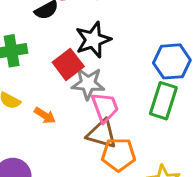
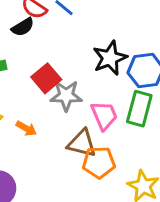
black star: (93, 40) -> (110, 58), moved
pink trapezoid: (105, 107) -> (104, 115), moved

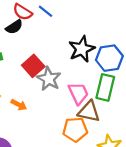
gray star: (66, 96) -> (49, 79), turned 30
brown triangle: (82, 143) -> (89, 112), moved

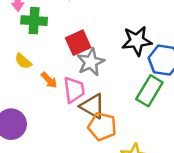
pink trapezoid: (78, 93) -> (74, 90), moved
brown triangle: (89, 112) -> (92, 106), moved

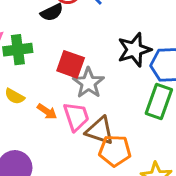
red square: (78, 43) -> (71, 64), turned -35

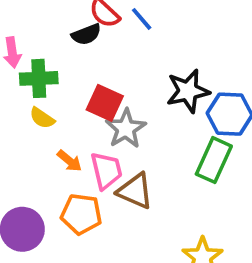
yellow semicircle: (15, 96) -> (42, 118), moved
orange pentagon: (115, 151) -> (81, 214), moved

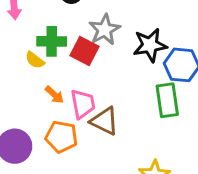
green cross: (39, 78) -> (52, 41), moved
gray star: (126, 129) -> (105, 30), moved
green rectangle: (214, 160) -> (167, 100), turned -36

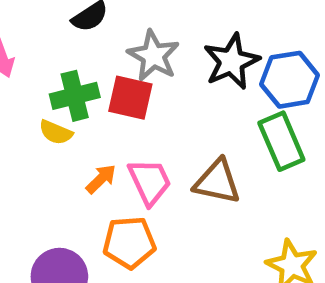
orange arrow: (54, 95) -> (101, 179), turned -72
brown triangle: (104, 121) -> (217, 182), moved

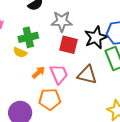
gray star: (153, 56) -> (62, 21), turned -30
black star: (231, 61) -> (96, 37), moved
red square: (130, 98) -> (68, 45), moved

